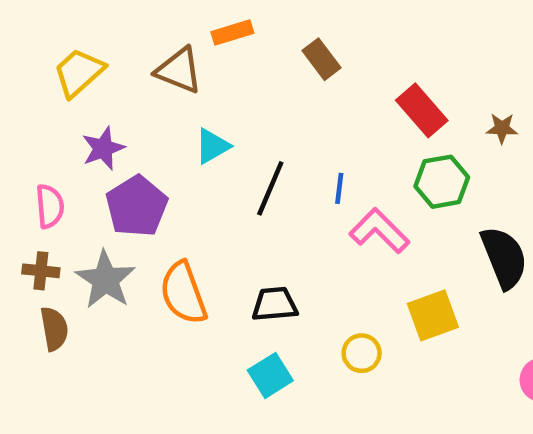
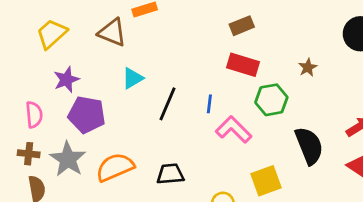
brown rectangle: (321, 59) -> (242, 26), moved, turned -75
red rectangle: (422, 110) -> (243, 65), moved, turned -32
brown star: (502, 128) -> (308, 67), turned -30
purple pentagon: (137, 206) -> (87, 115), turned -30
orange semicircle: (183, 293) -> (115, 167), turned 87

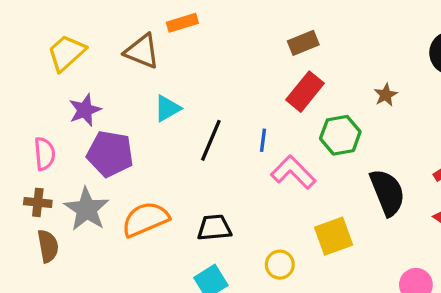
red rectangle: (243, 65) -> (305, 92), turned -68

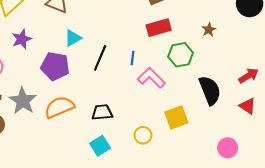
red rectangle: (305, 92) -> (159, 28), turned 35
purple pentagon: (110, 154) -> (55, 66), moved

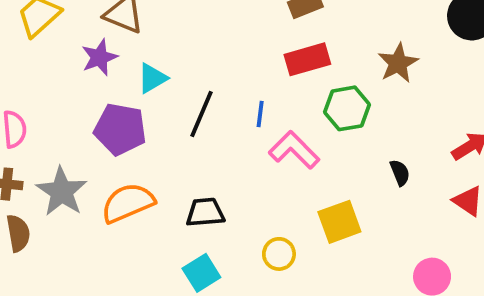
brown star: (209, 30) -> (398, 63), size x1.5
purple star: (22, 39) -> (99, 57), moved
black semicircle: (210, 90) -> (400, 173), size x0.5

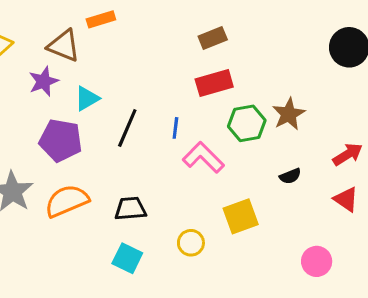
brown star: (398, 63) -> (289, 114), moved
black semicircle: (400, 173) -> (290, 176), turned 90
cyan square: (201, 273) -> (127, 258), turned -32

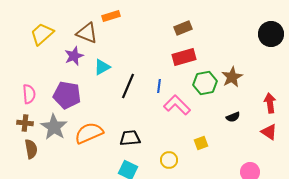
purple pentagon: (61, 140) -> (67, 95), moved
red arrow: (348, 154) -> (270, 103), turned -66
yellow square: (241, 216) -> (201, 143), size x0.6

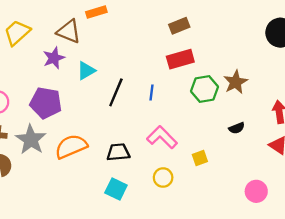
pink L-shape: (177, 105) -> (162, 137), moved

